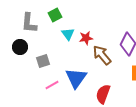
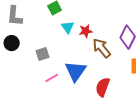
gray L-shape: (29, 23) -> (15, 16), moved
black circle: (20, 47) -> (12, 43), moved

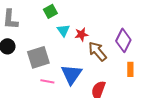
gray square: (43, 54) -> (38, 57), size x1.6
pink line: (52, 78) -> (47, 81), turned 40

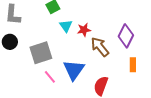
pink line: (47, 81) -> (50, 77), turned 40

